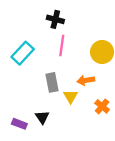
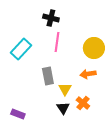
orange arrow: (86, 80) -> (88, 74), moved
orange cross: (102, 106) -> (83, 103), moved
black triangle: (42, 117) -> (63, 108), moved

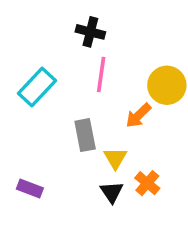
orange arrow: (88, 74) -> (138, 116), moved, turned -35
purple rectangle: (18, 114) -> (30, 188), moved

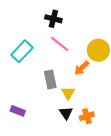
pink line: (101, 75) -> (60, 44), turned -60
orange cross: (147, 183) -> (87, 116), moved, turned 32

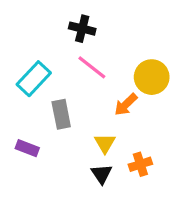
gray rectangle: (50, 80) -> (61, 114), moved
purple rectangle: (18, 111) -> (27, 148), moved
orange cross: (87, 116) -> (140, 164), moved

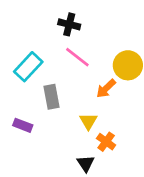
orange cross: (140, 164) -> (106, 142), moved, turned -36
black triangle: (102, 174) -> (86, 164), moved

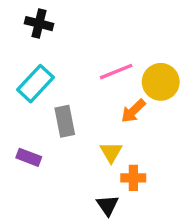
black cross: (69, 24) -> (39, 24), moved
pink line: (77, 57) -> (116, 72), moved, turned -60
orange cross: (106, 142) -> (133, 178), turned -36

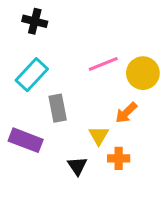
orange arrow: (133, 111) -> (126, 113), moved
purple rectangle: (29, 157) -> (26, 140), size x1.5
black triangle: (108, 205) -> (77, 166), moved

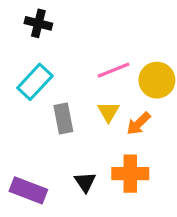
yellow triangle: (99, 136) -> (108, 112), moved
purple rectangle: (26, 140) -> (28, 190), moved
orange cross: (119, 158) -> (130, 174), size x1.5

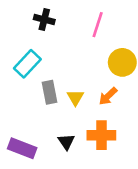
black cross: (38, 23) -> (44, 19), moved
pink line: (113, 70) -> (98, 25), moved, turned -50
yellow triangle: (108, 112) -> (75, 98), moved

